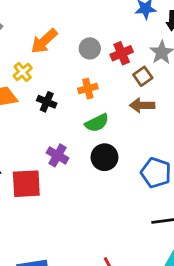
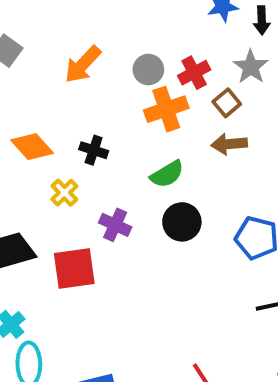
yellow cross: (23, 72) -> (64, 193), moved
orange cross: (88, 89) -> (166, 109), moved, size x1.5

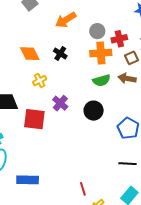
black cross: (94, 150) -> (60, 53), moved
green semicircle: (167, 174) -> (101, 80), moved

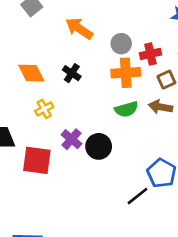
orange arrow: (66, 20) -> (79, 29), turned 65
black circle: (94, 111) -> (99, 146), moved
black line: (127, 164) -> (137, 196), moved, turned -42

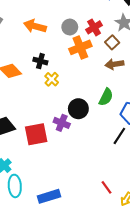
yellow cross: (44, 109) -> (52, 79), moved
green semicircle: (126, 109) -> (106, 97), moved, turned -30
purple cross: (72, 139) -> (62, 123), moved

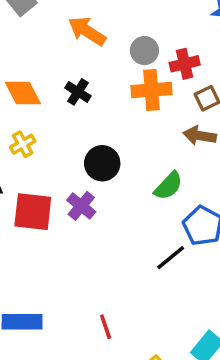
yellow cross: (52, 79) -> (23, 144), moved
black circle: (78, 109) -> (102, 163), moved
red line: (106, 187) -> (106, 327), moved

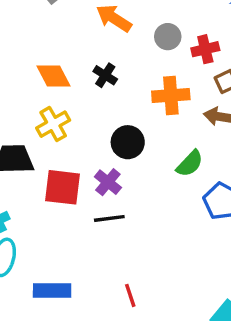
orange cross: (151, 90) -> (171, 95), moved
yellow cross: (23, 144) -> (53, 124), size x1.4
black line: (171, 258) -> (109, 218), moved, turned 32

